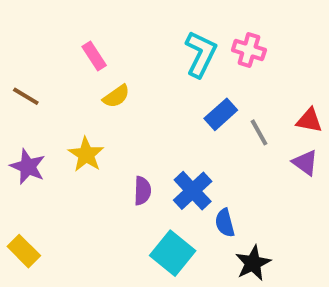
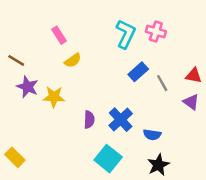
yellow star: (86, 155) -> (54, 97), turned -30
purple star: (28, 167) -> (27, 87), moved
blue semicircle: (225, 223) -> (152, 135), moved, turned -66

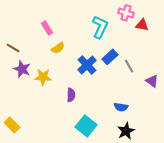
pink cross: (156, 31) -> (126, 13), moved
red triangle: (194, 76) -> (142, 25), moved
blue cross: (121, 120) -> (87, 65), moved

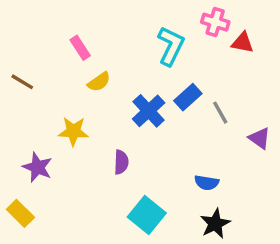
purple star: (22, 69) -> (38, 167), moved

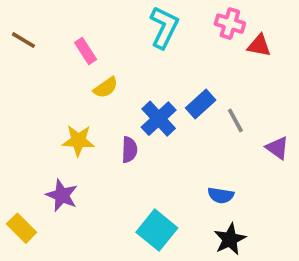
cyan L-shape: (171, 46) -> (164, 27), moved
brown line: (22, 82) -> (23, 40), moved
purple semicircle: (121, 162) -> (129, 150), moved
purple star: (38, 167) -> (62, 195), moved

